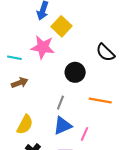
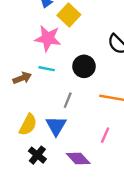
cyan line: (14, 58) -> (47, 69), moved
blue triangle: (63, 126) -> (56, 126), moved, turned -36
pink line: (84, 134) -> (105, 135), moved

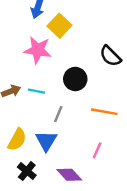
cyan line: (47, 69) -> (36, 91), moved

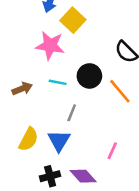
cyan line: (36, 91) -> (58, 82), moved
orange line: (104, 112) -> (120, 91), moved, turned 40
black cross: (27, 171) -> (50, 176), moved, turned 36

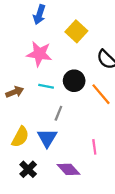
yellow square: (73, 20) -> (76, 31), moved
pink line: (112, 151) -> (94, 147), turned -32
black cross: (50, 176) -> (28, 169), moved, turned -30

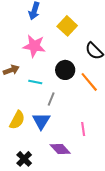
cyan line: (46, 86) -> (35, 82), moved
brown arrow: (15, 92) -> (11, 70), moved
black cross: (28, 169) -> (24, 159), moved

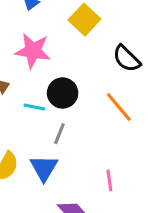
black circle: (65, 70) -> (63, 93), moved

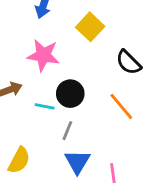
blue triangle: (44, 168) -> (77, 162), moved

